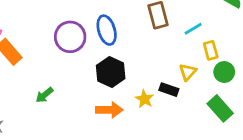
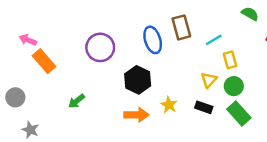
blue ellipse: (107, 30) -> (153, 40), moved
green circle: (224, 72) -> (234, 86), moved
black rectangle: (169, 90) -> (204, 107), moved

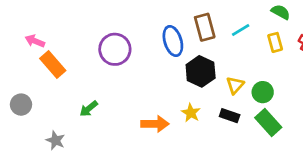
cyan line: (214, 40) -> (241, 30), moved
yellow rectangle: (230, 60) -> (275, 42), moved
black hexagon: (138, 80) -> (201, 71), moved
gray star: (30, 130) -> (56, 140), moved

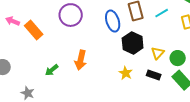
purple circle: (115, 49) -> (71, 15), moved
orange rectangle: (53, 64) -> (34, 30), moved
orange arrow: (155, 124) -> (81, 60), moved, turned 102

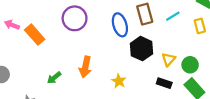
yellow star: (126, 73) -> (119, 81), moved

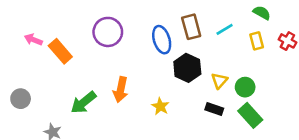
green arrow: (54, 78) -> (83, 103), size x1.5

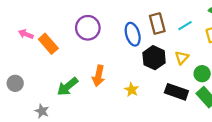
yellow triangle: (219, 81) -> (182, 58), moved
black rectangle: (214, 109) -> (176, 92), size x1.5

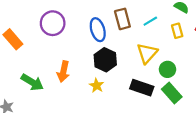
black hexagon: (154, 58) -> (105, 60), moved
yellow triangle: (182, 58) -> (147, 53), size x1.5
green arrow: (68, 87) -> (32, 82), turned -110

